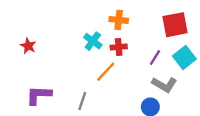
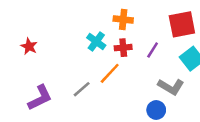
purple line: (155, 58) -> (153, 50), moved
purple L-shape: (39, 95) -> (40, 98), turned 152
gray line: (82, 101) -> (82, 89), moved, turned 30

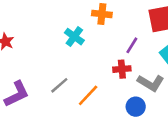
red cross: (123, 48) -> (122, 69), moved
orange line: (110, 73) -> (88, 95), moved

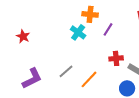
orange cross: (102, 14) -> (90, 14), moved
purple line: (132, 45) -> (108, 29), moved

